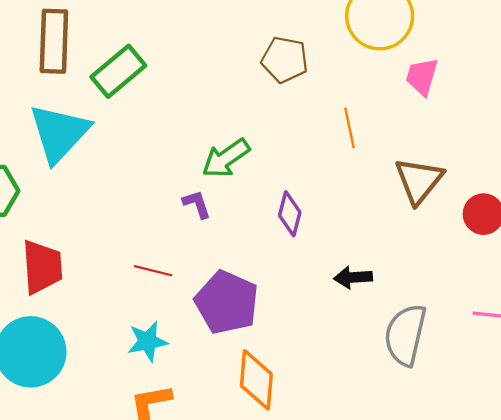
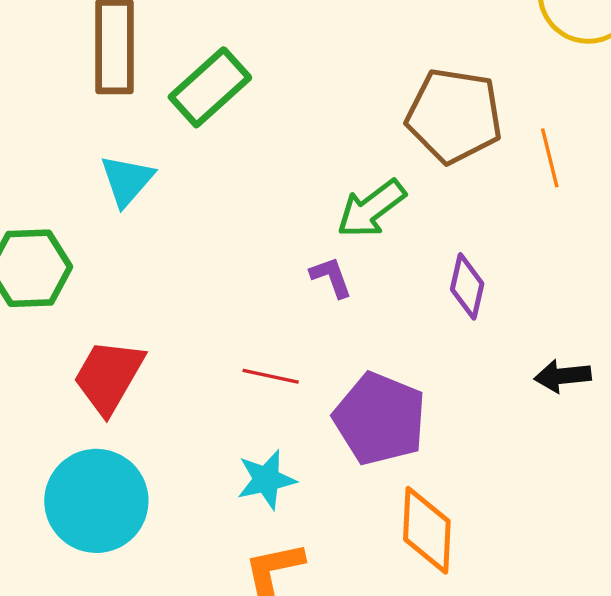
brown pentagon: (285, 60) -> (454, 116), moved, size x1.4
cyan triangle: (59, 133) -> (127, 180), size x0.6
red trapezoid: (42, 267) -> (109, 376), turned -144

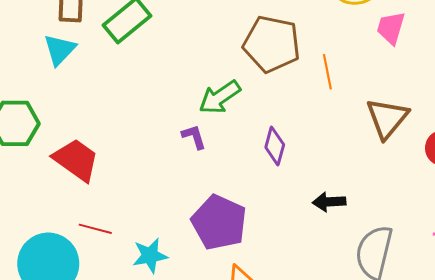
cyan triangle: (127, 180) -> (60, 50), moved
red trapezoid: (109, 376) -> (76, 160), moved, turned 93
red line: (271, 376) -> (95, 229), moved

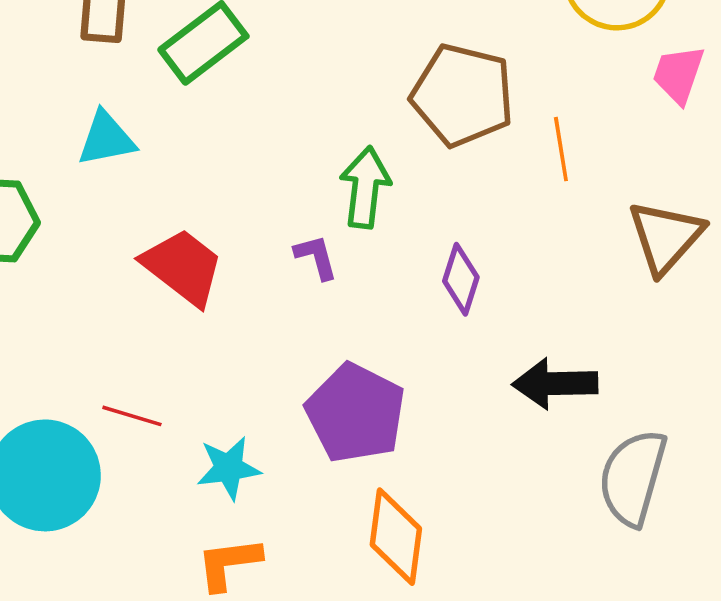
cyan triangle: (60, 50) -> (106, 139), moved, turned 33
green arrow: (220, 97) -> (365, 187), turned 129
red trapezoid: (76, 160) -> (183, 267), moved
black arrow: (329, 202) -> (555, 384), size x1.4

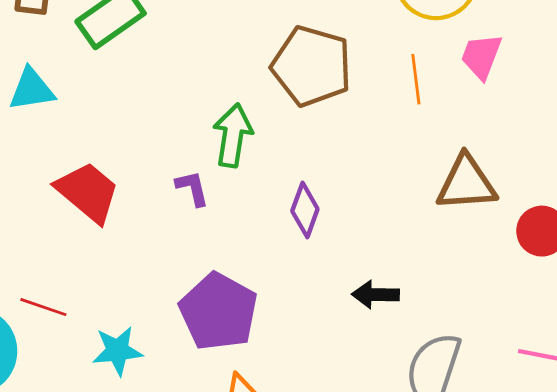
orange line: (561, 149) -> (416, 79), moved
brown triangle: (666, 237) -> (466, 183), turned 42
black arrow: (555, 384) -> (375, 295), size x0.7

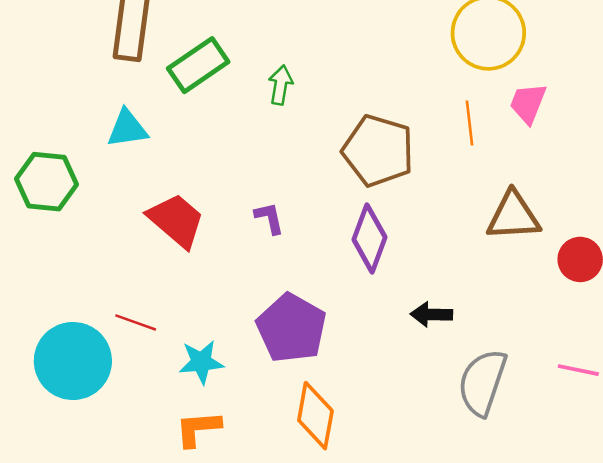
brown pentagon: (312, 66) -> (378, 151), moved
green arrow: (233, 135) -> (281, 85), moved, size x0.7
purple diamond: (305, 210) -> (369, 238), size x1.4

